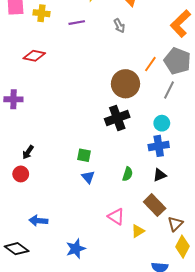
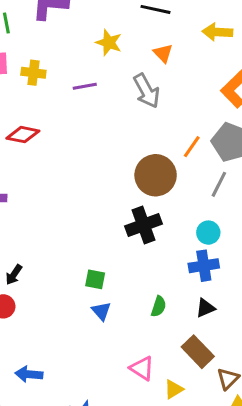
gray arrow: (119, 26) -> (146, 91), size x1.6

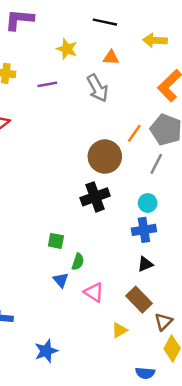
orange triangle: (163, 53) -> (111, 57), turned -42
green semicircle: (159, 306) -> (78, 262), moved
blue triangle: (101, 311) -> (61, 280), moved
pink triangle: (142, 368) -> (94, 292), moved

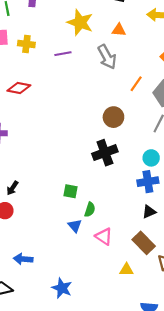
yellow star: (67, 49) -> (80, 22), size x1.4
orange line: (134, 133) -> (136, 84), moved
brown circle: (105, 157) -> (113, 117), size x0.7
yellow triangle: (119, 330) -> (126, 270), turned 32
blue star: (46, 351) -> (62, 288), turned -30

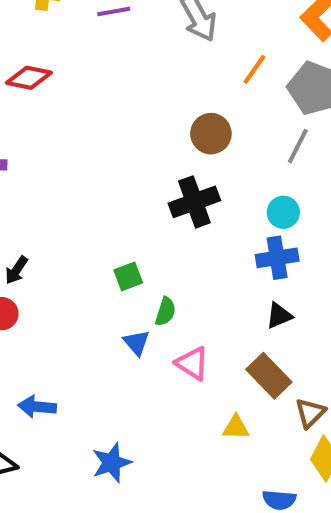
green square: (70, 191) -> (128, 276), turned -32
blue star: (62, 288) -> (112, 463), turned 30

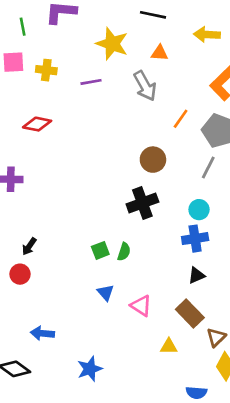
green semicircle: (165, 312) -> (124, 252), moved

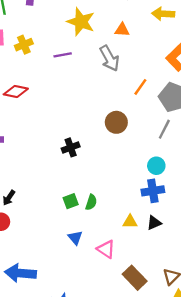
yellow cross: (46, 70) -> (24, 45), turned -30
black cross: (142, 203) -> (71, 147), moved, size x0.7
brown rectangle: (190, 314) -> (135, 278), moved
blue arrow: (42, 333) -> (20, 273), size x1.5
yellow triangle: (169, 346) -> (130, 222), moved

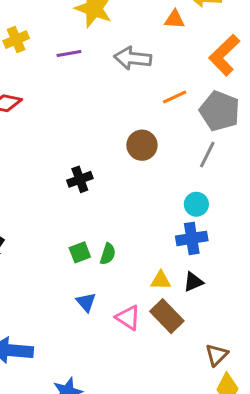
orange triangle: (122, 30) -> (175, 19), moved
gray arrow: (109, 58) -> (133, 58), turned 125
orange line: (140, 87) -> (175, 97), turned 30
brown rectangle: (135, 278) -> (167, 316), moved

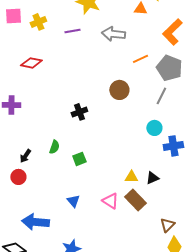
blue cross: (192, 238) -> (173, 146), moved
green semicircle: (108, 254) -> (54, 147), moved
blue triangle: (86, 302) -> (73, 201), moved

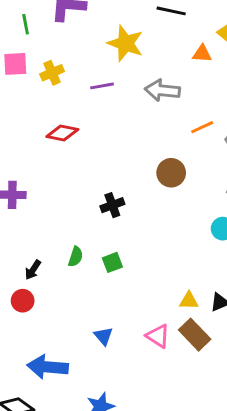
red diamond: (31, 63) -> (62, 133), moved
green square: (79, 159) -> (112, 262), moved

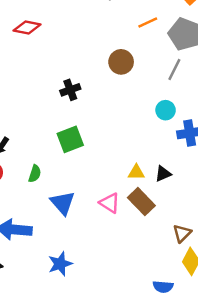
green semicircle: (76, 257) -> (35, 174), moved
green square: (112, 262) -> (70, 139), size x1.5
blue triangle: (103, 336) -> (63, 203), size x1.5

